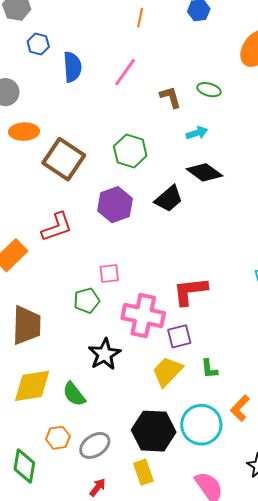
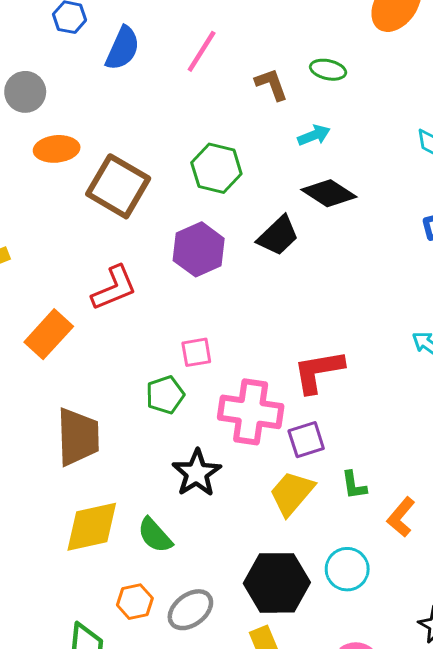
blue semicircle: (72, 67) -> (123, 48), turned 32
orange L-shape: (240, 408) -> (401, 517), moved
cyan circle: (201, 425) -> (347, 569), size x0.7

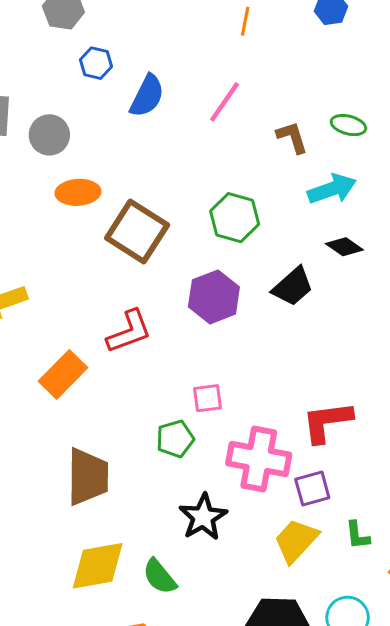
cyan arrow: (314, 135) -> (332, 189), size x1.5
black diamond: (329, 193) -> (344, 247), size x0.7

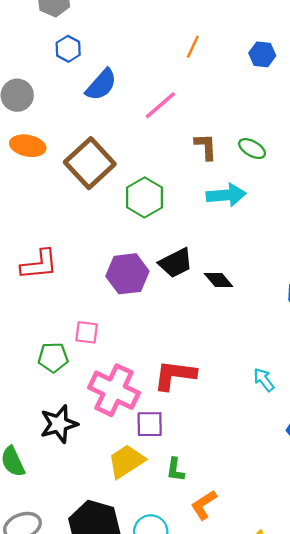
brown square: (137, 232) -> (90, 163), moved
black diamond: (344, 247) -> (219, 280), moved
purple hexagon: (214, 297) -> (127, 274), moved

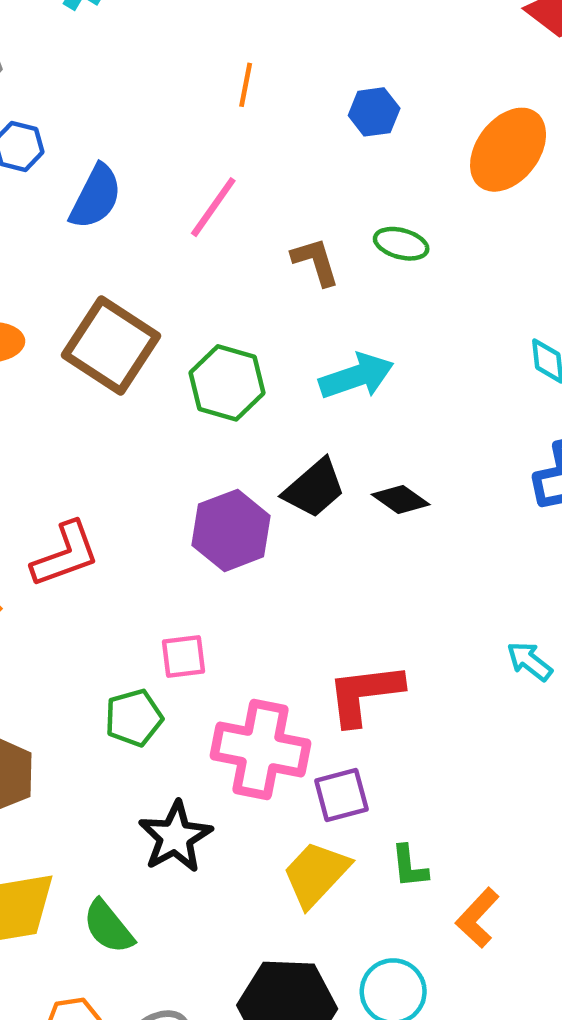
blue hexagon: (262, 54) -> (374, 112), moved
cyan arrow: (226, 195) -> (356, 376), moved

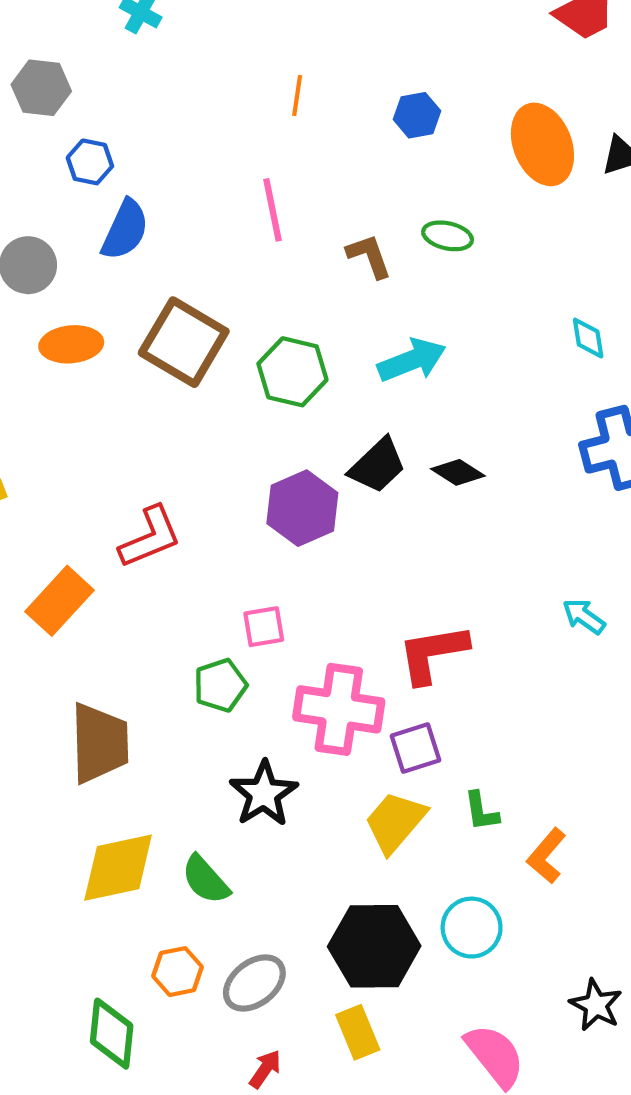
orange ellipse: (508, 150) -> (542, 144), turned -56
blue semicircle: (96, 197) -> (125, 230), moved
pink line: (213, 207) -> (272, 210), turned -44

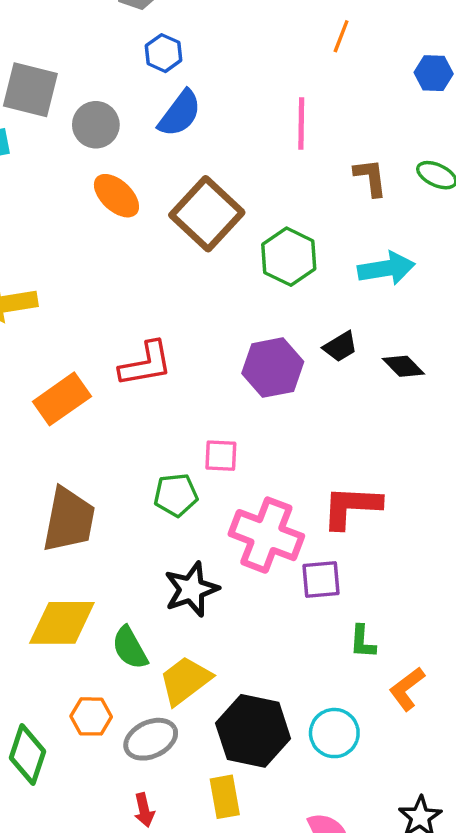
orange ellipse: (71, 344) -> (116, 196), turned 36
black trapezoid: (377, 466) -> (340, 347), size x0.7
yellow trapezoid: (395, 822) -> (185, 680), moved
red arrow: (265, 1069) -> (144, 810), turned 120

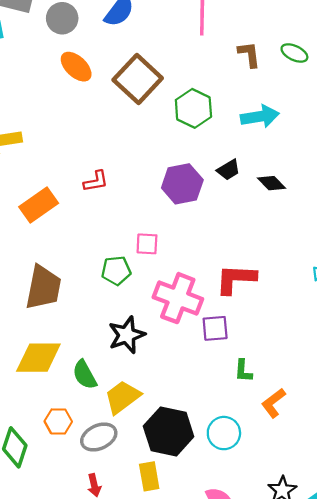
red L-shape: (146, 364) -> (96, 181), size x0.7

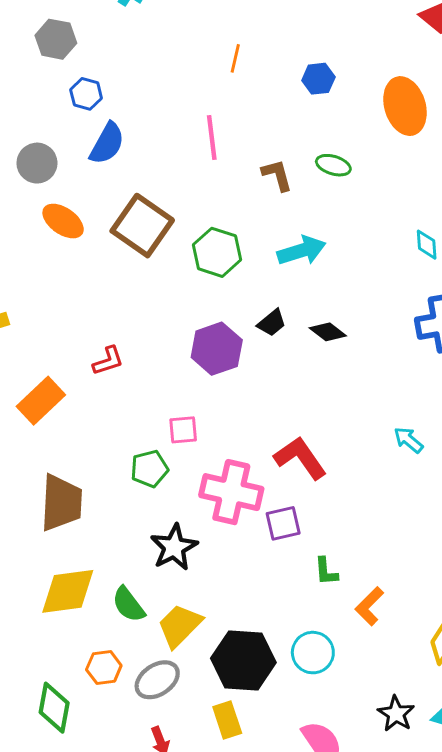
red L-shape: (236, 279) -> (300, 458), turned 60

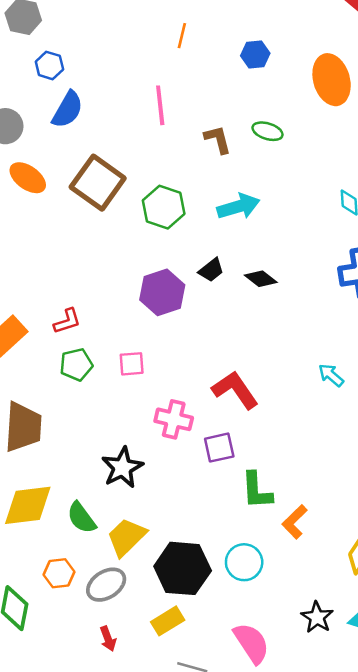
red L-shape: (108, 361) -> (67, 321), moved
green pentagon: (149, 469) -> (76, 364), moved
pink cross: (231, 492) -> (174, 419), size x0.7
green L-shape: (326, 571) -> (257, 491), size x1.5
yellow rectangle: (227, 720) -> (168, 621), turned 76

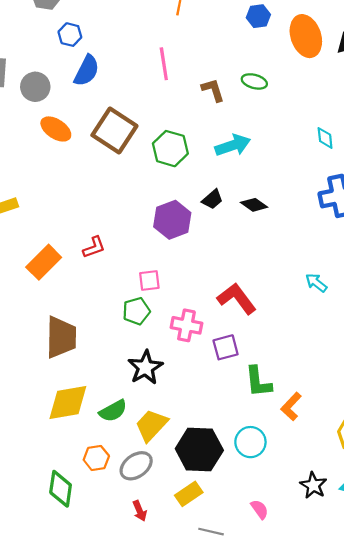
blue hexagon: (255, 55) -> (258, 16), moved
green pentagon: (76, 364) -> (136, 311), moved
green semicircle: (81, 518) -> (113, 411), turned -80
pink semicircle: (251, 643) -> (260, 509), size x0.6

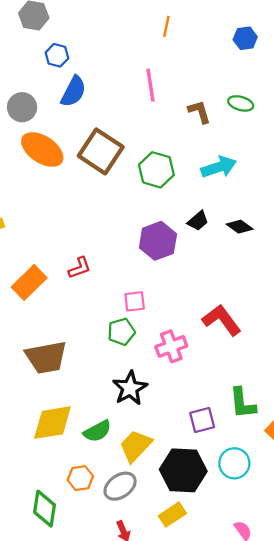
orange ellipse: (56, 129) -> (42, 150), size x1.4
pink cross: (186, 325) -> (171, 346), turned -32
brown trapezoid: (61, 337) -> (46, 357), turned 78
purple square: (226, 347) -> (202, 420), moved

